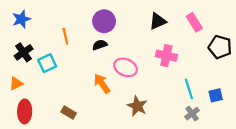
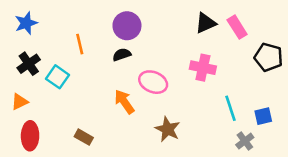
black triangle: (158, 21) -> (206, 23), moved
cyan square: (47, 63) -> (58, 77), turned -30
gray cross: (192, 114) -> (245, 141), moved

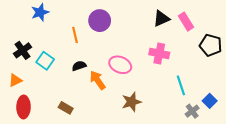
blue star: (26, 23) -> (40, 12), moved
orange line: (80, 44) -> (75, 35), moved
black semicircle: (122, 55) -> (79, 66), moved
blue square: (263, 116) -> (210, 101), moved, turned -32
brown star: (168, 129) -> (132, 102), turned 30

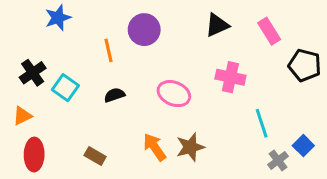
black triangle: (161, 19) -> (217, 25), moved
orange arrow: (98, 80) -> (155, 147), moved

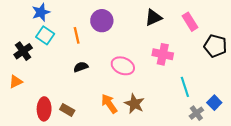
cyan square: (65, 88) -> (45, 35), moved
brown star: (190, 147) -> (134, 104), turned -30
red ellipse: (34, 155) -> (44, 109), moved

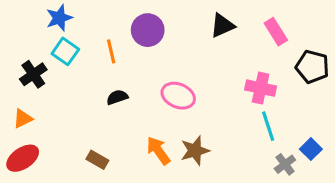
pink cross: (163, 54) -> (261, 88), moved
brown star: (134, 104) -> (195, 151), turned 30
red ellipse: (44, 109) -> (23, 158), moved, turned 55

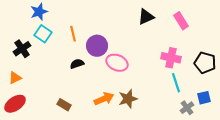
purple circle: (148, 30) -> (97, 46), moved
black pentagon: (312, 67) -> (205, 63), moved
blue square: (311, 149) -> (204, 98), turned 32
orange arrow: (158, 151) -> (104, 99), turned 102

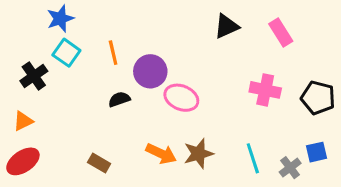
cyan line: (176, 83) -> (253, 158), moved
orange arrow: (104, 99) -> (161, 154), turned 48

